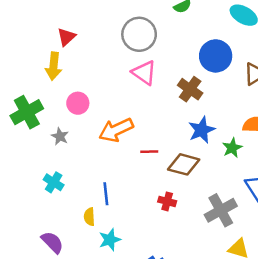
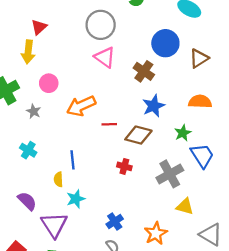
green star: (232, 148) -> (183, 133), moved

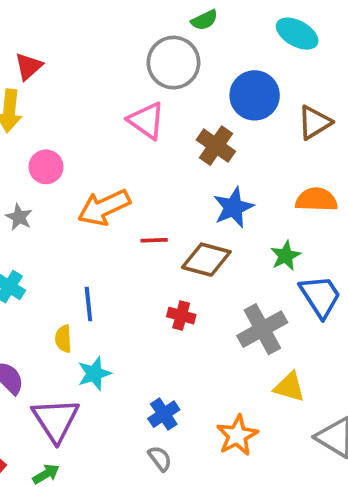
gray circle: (101, 25) -> (173, 63), moved

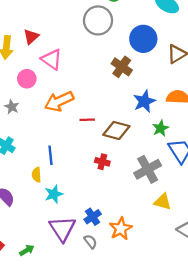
red triangle: (29, 66) -> (31, 37), moved
pink triangle: (146, 120) -> (52, 59), moved
blue star: (233, 207) -> (144, 101), moved
purple triangle: (56, 420) -> (62, 229), moved
orange star: (237, 435) -> (121, 229), moved

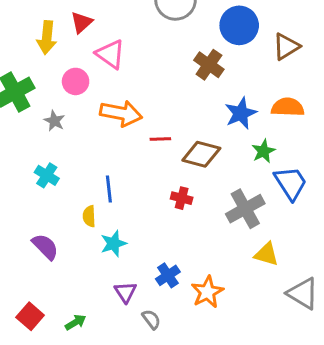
orange arrow: (59, 101) -> (121, 113), turned -144
purple triangle: (62, 229) -> (126, 292), size x0.6
gray semicircle: (90, 242) -> (151, 319), moved

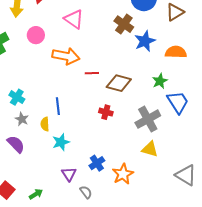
pink triangle: (110, 54) -> (74, 19), moved
blue star: (241, 113) -> (145, 41), moved
gray star: (54, 121) -> (22, 119), moved
yellow triangle: (266, 254) -> (150, 149), moved

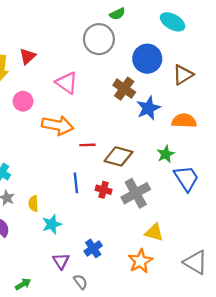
blue line: (58, 106) -> (76, 183), moved
gray cross: (148, 119) -> (136, 193), moved
orange star: (123, 174) -> (140, 261), moved

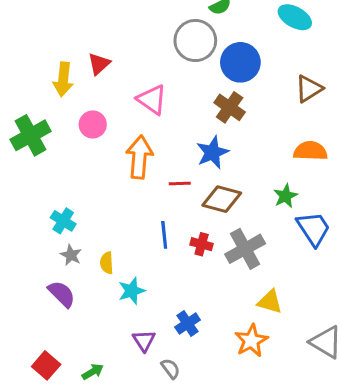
blue circle: (147, 59) -> (240, 62), moved
blue star: (148, 108) -> (212, 152), moved
orange arrow: (58, 125) -> (139, 157), turned -96

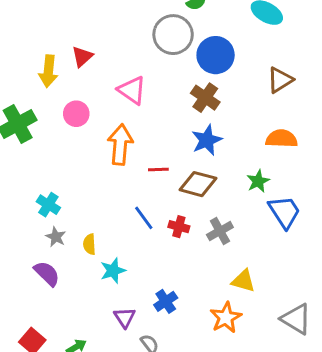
blue star: (212, 152) -> (207, 140), moved
blue line: (164, 235) -> (144, 218), turned -30
gray cross: (245, 249) -> (220, 231), size x0.7

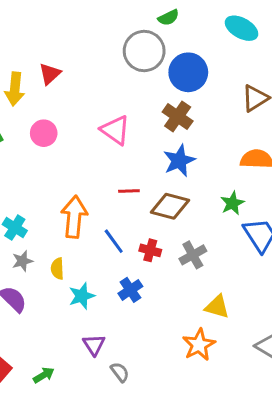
pink triangle: (132, 90) -> (115, 130), moved
orange arrow: (120, 145) -> (74, 217), moved
gray star: (56, 237) -> (22, 261), turned 30
blue cross: (166, 301) -> (130, 290), moved

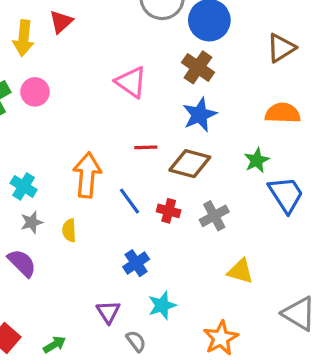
pink circle: (44, 133) -> (35, 92), moved
blue cross: (130, 290) -> (136, 263), moved
cyan star: (82, 296) -> (162, 305), moved
orange star: (199, 345) -> (221, 338), moved

